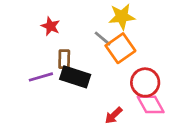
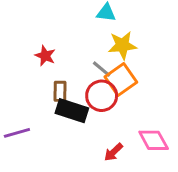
purple line: (41, 77) -> (17, 133), moved
red circle: (145, 82) -> (102, 96), moved

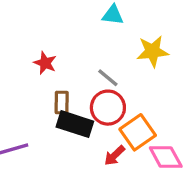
yellow star: (122, 45) -> (153, 51), moved
orange square: (121, 79) -> (138, 132), moved
red arrow: (113, 152) -> (115, 155), moved

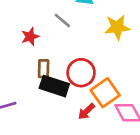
red star: (45, 63) -> (30, 37), turned 30
gray line: (108, 78) -> (62, 20), moved

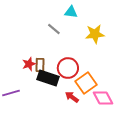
red star: (30, 37) -> (29, 64), moved
red arrow: (86, 111) -> (72, 97), turned 80

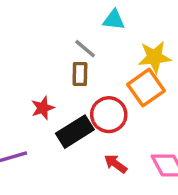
brown rectangle: (40, 65) -> (80, 74), moved
black rectangle: (48, 78) -> (75, 132), turned -50
orange square: (86, 83) -> (146, 88), moved

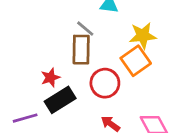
brown rectangle: (80, 74) -> (81, 50), size x1.5
black rectangle: (75, 132) -> (60, 100), moved

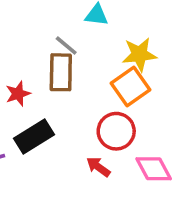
red star: (50, 78) -> (18, 94), moved
red circle: (105, 83) -> (116, 131), moved

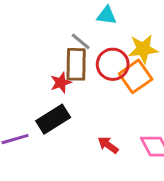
red star: (18, 94) -> (61, 83), moved
red circle: (116, 131) -> (113, 64), moved

